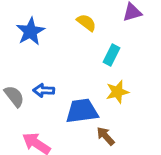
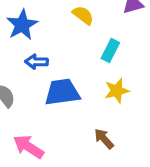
blue arrow: (44, 90) -> (36, 62), moved
blue trapezoid: (82, 111) -> (62, 92), moved

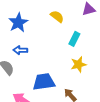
blue arrow: (36, 62) -> (20, 50), moved
blue trapezoid: (62, 92) -> (44, 82), moved

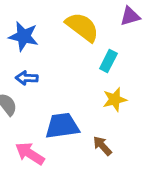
yellow semicircle: (57, 16) -> (82, 27), size x1.6
blue star: (18, 23) -> (24, 36), turned -30

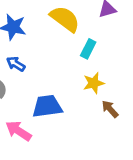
blue arrow: (27, 78) -> (16, 64), turned 30
brown arrow: (102, 146) -> (110, 109), moved

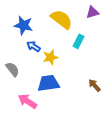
blue arrow: (16, 64) -> (33, 46), moved
yellow star: (94, 83) -> (50, 57), moved

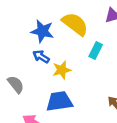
blue star: (23, 25) -> (42, 31), moved

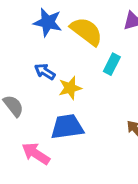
blue star: (42, 31) -> (48, 22), moved

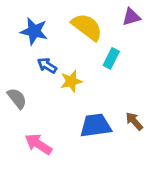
blue star: (48, 22) -> (34, 31), moved
blue trapezoid: (67, 127) -> (96, 126), moved

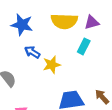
purple triangle: (131, 17) -> (92, 22), moved
yellow semicircle: (87, 27) -> (64, 21), turned 145

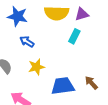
yellow star: (52, 65) -> (36, 67), moved

